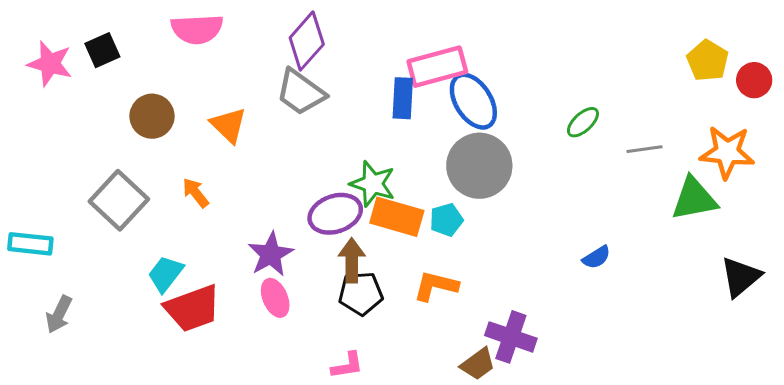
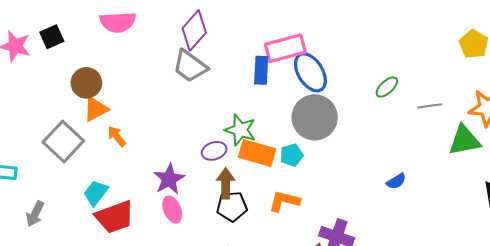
orange triangle: (229, 125) -> (96, 109), moved, turned 48
purple ellipse: (335, 214) -> (214, 151), size x0.7
gray arrow: (59, 314) -> (35, 214), moved

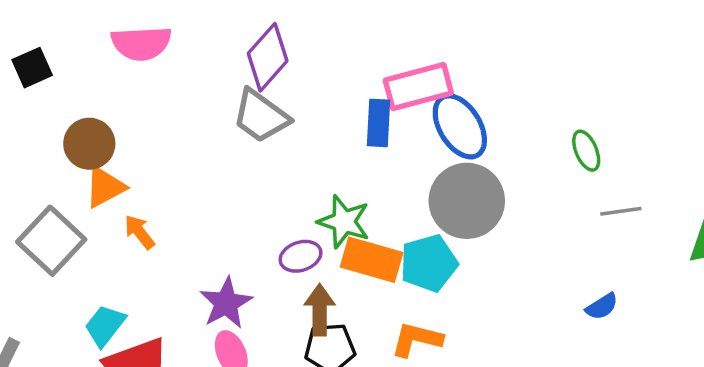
green ellipse: (387, 87) -> (586, 151), turned -70
gray line: (430, 106) -> (621, 211), moved
cyan pentagon: (292, 155) -> (429, 263), size x1.5

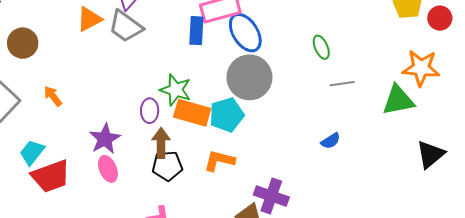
orange triangle: (105, 187) -> (89, 19), moved
purple ellipse: (301, 256) -> (150, 111), turned -70

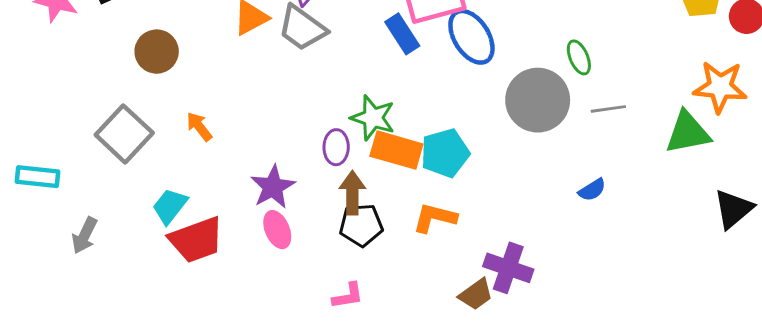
blue rectangle: (196, 31) -> (402, 34), turned -36
gray circle: (249, 77) -> (538, 100), moved

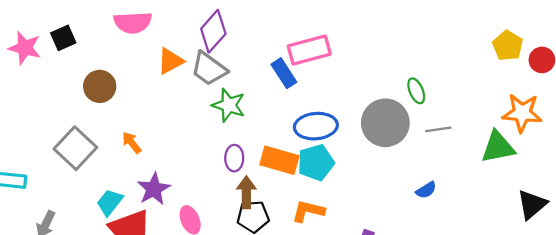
blue ellipse: (471, 37) -> (316, 126), moved, turned -63
green star: (373, 118) -> (229, 105), moved
purple star: (273, 187) -> (154, 189), moved

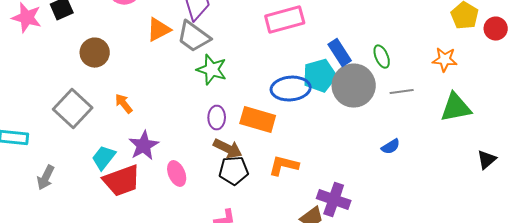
blue rectangle: (284, 73) -> (340, 53), moved
orange star: (522, 113) -> (445, 60), moved, size x0.7
cyan pentagon: (316, 163) -> (320, 76), moved
brown arrow: (246, 192) -> (228, 149), turned 116
black triangle: (532, 204) -> (487, 160), size x0.7

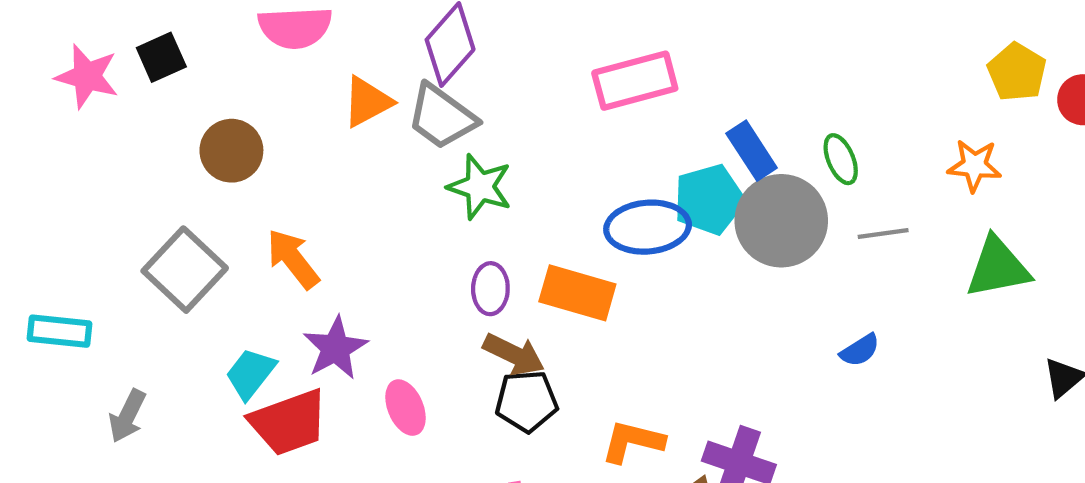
orange arrow: (124, 104) -> (293, 259), size x1.4
orange L-shape: (284, 166) -> (633, 442), moved

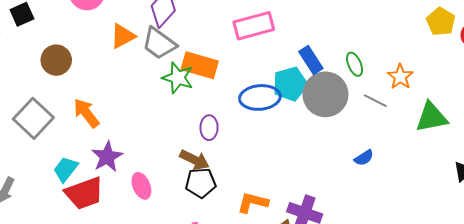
orange star: (974, 166) -> (400, 77), moved, turned 30
gray line: (883, 233) -> (375, 101), turned 35
purple ellipse: (490, 289) -> (209, 128), moved
orange rectangle: (577, 293) -> (200, 65), moved

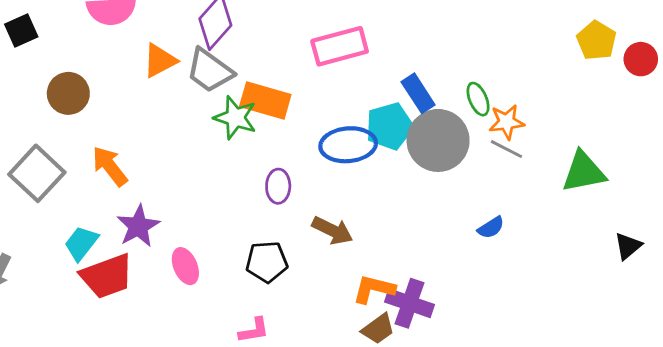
orange star: (400, 77) -> (507, 122), moved, turned 30
brown arrow: (194, 160) -> (332, 230), moved
orange L-shape: (253, 202) -> (374, 289), moved

